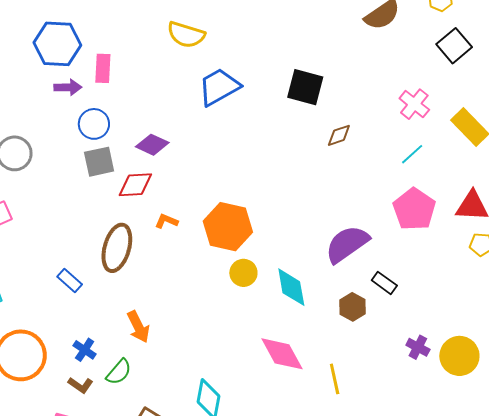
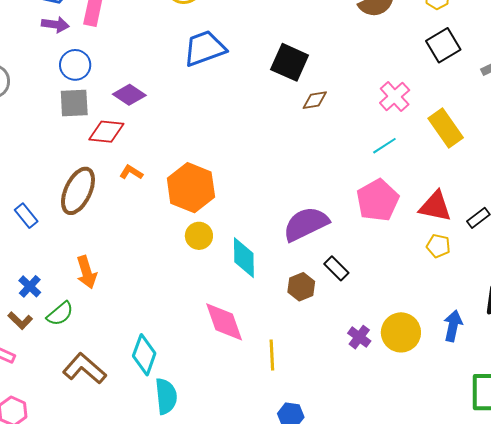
brown diamond: (339, 135) -> (315, 100), moved
yellow circle: (459, 356) -> (401, 332), moved

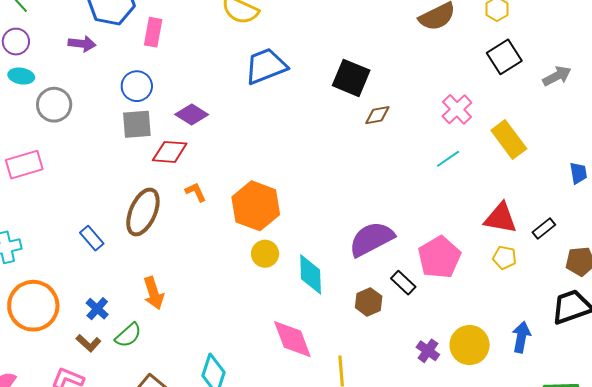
purple arrow: (55, 25) -> (82, 44), moved
orange L-shape: (131, 172) -> (196, 192), turned 35
pink pentagon: (378, 200) -> (439, 257), moved

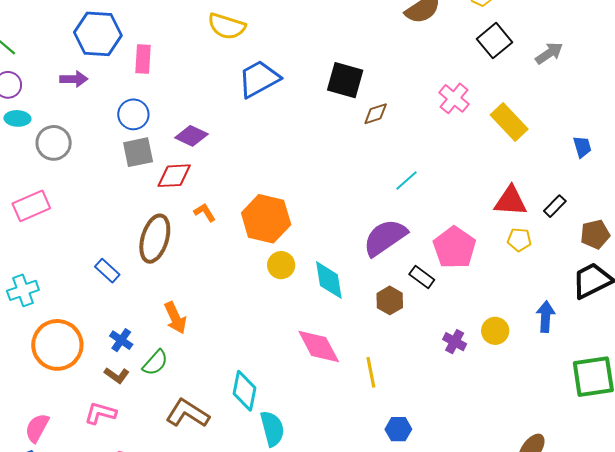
cyan line: (448, 159) -> (407, 181), moved
yellow circle: (470, 345) -> (495, 331), size x0.7

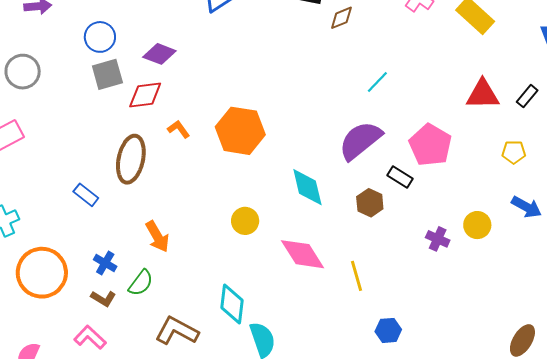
yellow pentagon: (519, 240) -> (514, 152), moved
yellow circle: (281, 265) -> (245, 221), moved
blue arrow: (546, 317) -> (526, 207), turned 120
pink L-shape: (100, 413) -> (90, 337), turned 32

